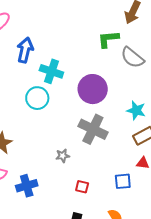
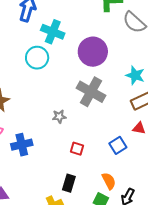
blue square: (123, 181) -> (118, 145), turned -30

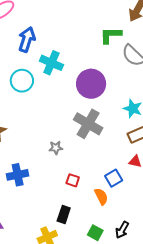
cyan circle: (37, 58) -> (22, 81), moved
orange semicircle: (109, 181) -> (101, 196), moved

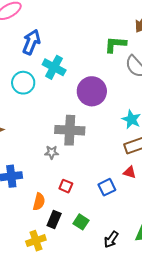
gray cross: (88, 124) -> (70, 130), moved, turned -32
orange semicircle: (101, 196) -> (39, 202), moved, turned 36
green square: (95, 233) -> (81, 222), moved

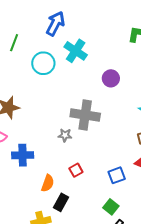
purple circle: (92, 91) -> (111, 78), size x0.6
red square: (66, 186) -> (76, 170), turned 32
green square: (81, 222) -> (111, 207), moved

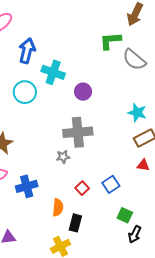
purple circle: (111, 78) -> (83, 92), moved
blue square: (117, 175) -> (111, 184), moved

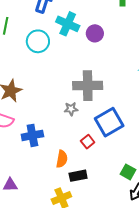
purple circle: (83, 92) -> (95, 33), moved
blue square: (111, 184) -> (109, 122), moved, size x1.6
black rectangle: (75, 223) -> (78, 176), turned 60

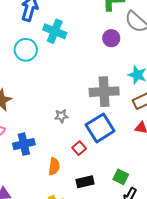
purple circle: (95, 33) -> (111, 38), moved
gray cross: (88, 86) -> (104, 92), moved
black rectangle: (78, 176) -> (85, 182), moved

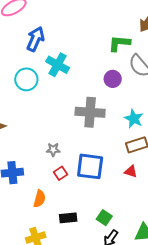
gray cross: (104, 92) -> (90, 112), moved
blue square: (100, 128) -> (90, 166), turned 32
red square: (79, 148) -> (60, 173), moved

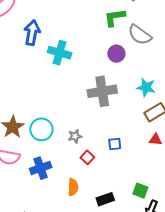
cyan circle: (26, 79) -> (41, 129), moved
blue square: (90, 166) -> (115, 144), size x0.5

